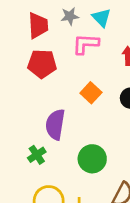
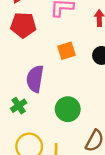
orange square: (91, 93) -> (67, 51), turned 30

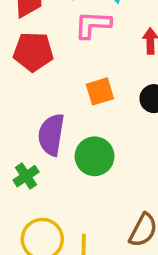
green circle: (68, 109) -> (95, 156), moved

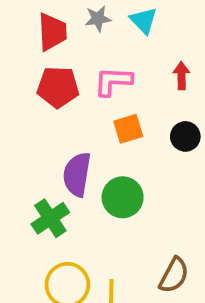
pink L-shape: (93, 25) -> (113, 81), moved
green cross: (26, 176) -> (50, 218), size x1.4

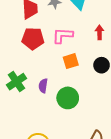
purple semicircle: (77, 174) -> (43, 86), size x0.6
green cross: (50, 218) -> (17, 82), moved

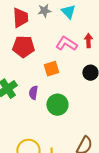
pink L-shape: (63, 35) -> (66, 44), moved, turned 30
orange square: (71, 61) -> (51, 69), moved

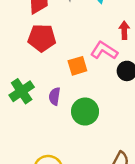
pink L-shape: (66, 44) -> (104, 51), moved

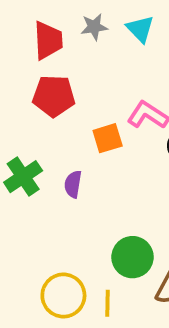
green circle: (85, 112) -> (132, 257), moved

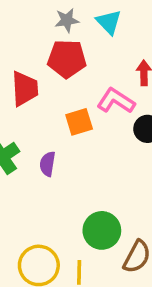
red trapezoid: (48, 40) -> (25, 89), moved
red pentagon: (54, 96) -> (67, 59), moved

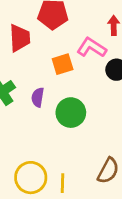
green circle: (102, 230) -> (71, 113), moved

